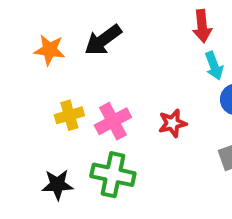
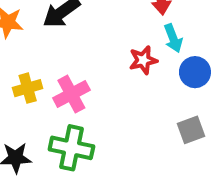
red star: (172, 123) -> (143, 60), moved

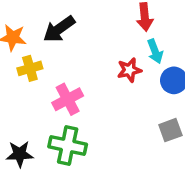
yellow cross: (28, 88) -> (30, 68), moved

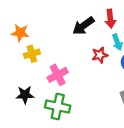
black arrow: (59, 29) -> (83, 26), moved
black star: (20, 154) -> (25, 95), moved

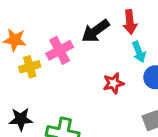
red star: (100, 55) -> (113, 83), moved
pink cross: (58, 75) -> (60, 50), moved

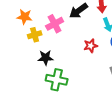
black star: (21, 119) -> (46, 58), moved

